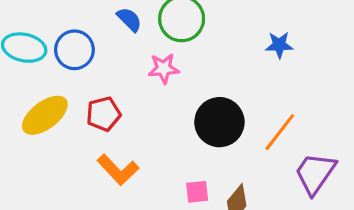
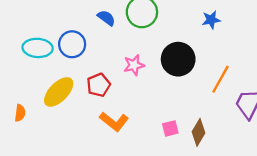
pink star: (164, 68) -> (134, 65), moved
black circle: (219, 122) -> (178, 59), moved

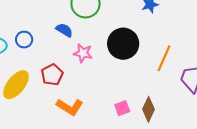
blue semicircle: (106, 18) -> (64, 30), moved
blue circle: (72, 44) -> (24, 40), size x0.7
pink star: (134, 65) -> (83, 53), turned 30

